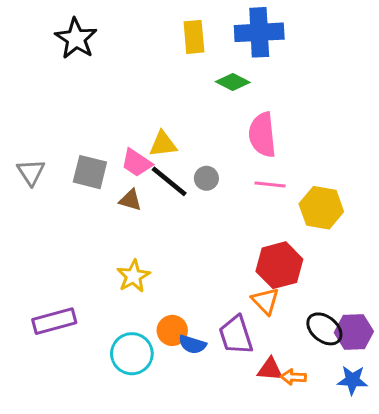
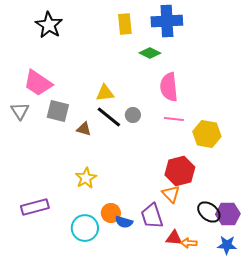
pink trapezoid: (137, 163) -> (38, 83), moved, size x1.4

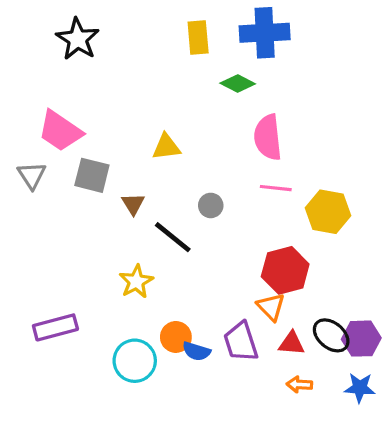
gray circle: (133, 115) -> (211, 205), moved
black line: (109, 117) -> (173, 237), moved
brown triangle: (84, 129) -> (133, 204), turned 42
red triangle: (174, 238) -> (292, 343), moved

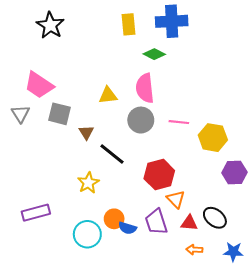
pink semicircle: (268, 137) -> (145, 88), moved
gray circle: (211, 205) -> (141, 120), moved, size x1.6
red hexagon: (285, 270) -> (159, 175), moved
purple hexagon: (361, 339) -> (234, 172), moved

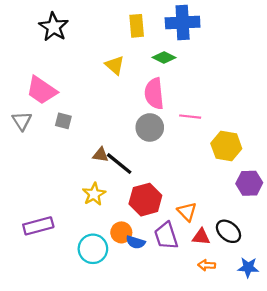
yellow triangle: (108, 95) -> (115, 65), moved, turned 48
gray square: (60, 114) -> (63, 121), size x0.7
pink line: (179, 122) -> (190, 117), moved
brown triangle: (86, 132) -> (101, 155), moved, turned -49
red hexagon: (159, 175) -> (145, 200), moved

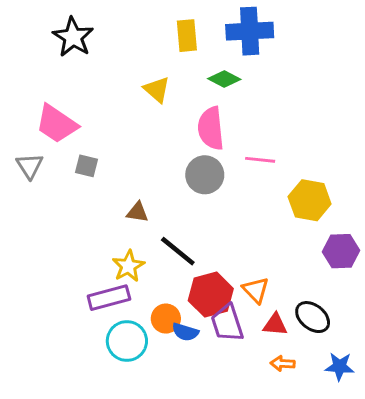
black line: (119, 164) -> (178, 251), moved
red hexagon: (145, 200) -> (211, 295), moved
purple rectangle: (38, 226) -> (109, 298), moved

